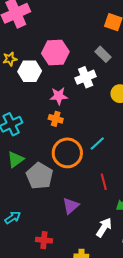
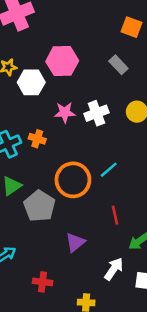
white cross: (86, 77) -> (97, 113), moved
orange cross: (56, 119) -> (37, 139), moved

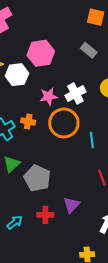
cyan line: (109, 170) -> (92, 140), turned -49
orange circle: (73, 180) -> (64, 123), moved
red cross: (43, 282) -> (45, 215), moved

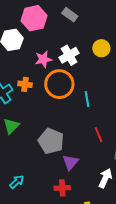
gray rectangle: (89, 50) -> (70, 15), moved
gray pentagon: (37, 178) -> (51, 141), moved
red cross: (45, 215) -> (62, 188), moved

